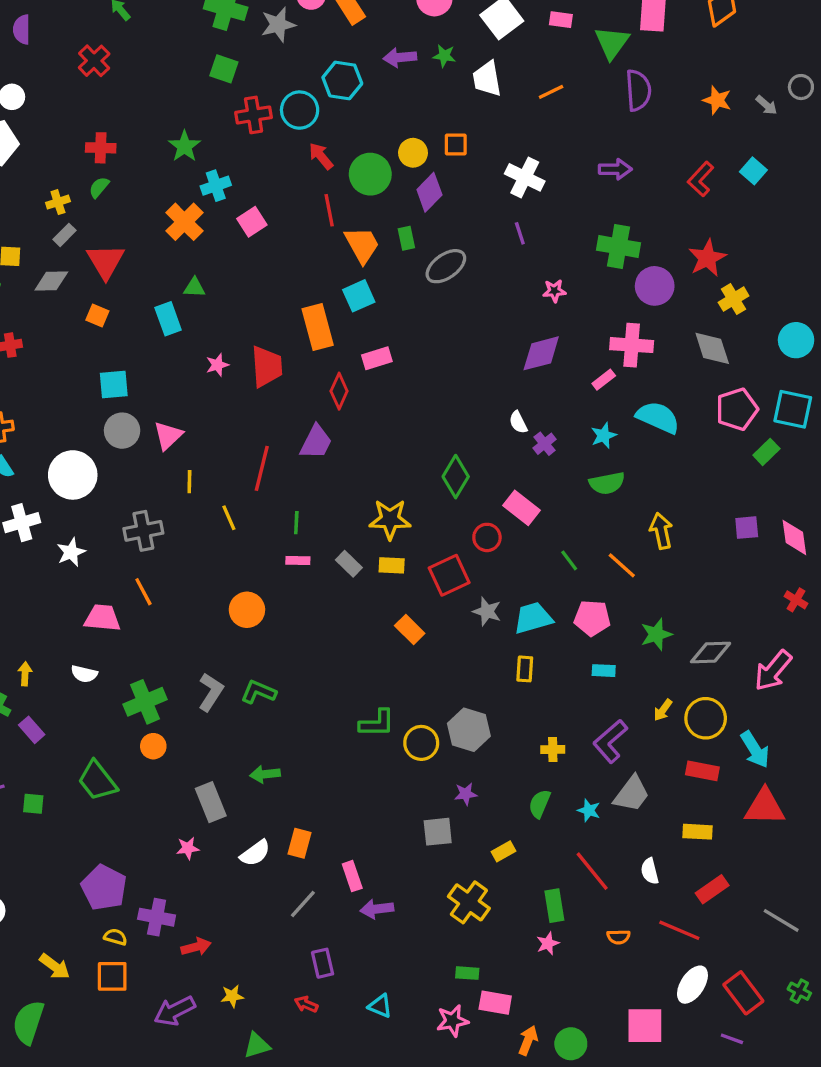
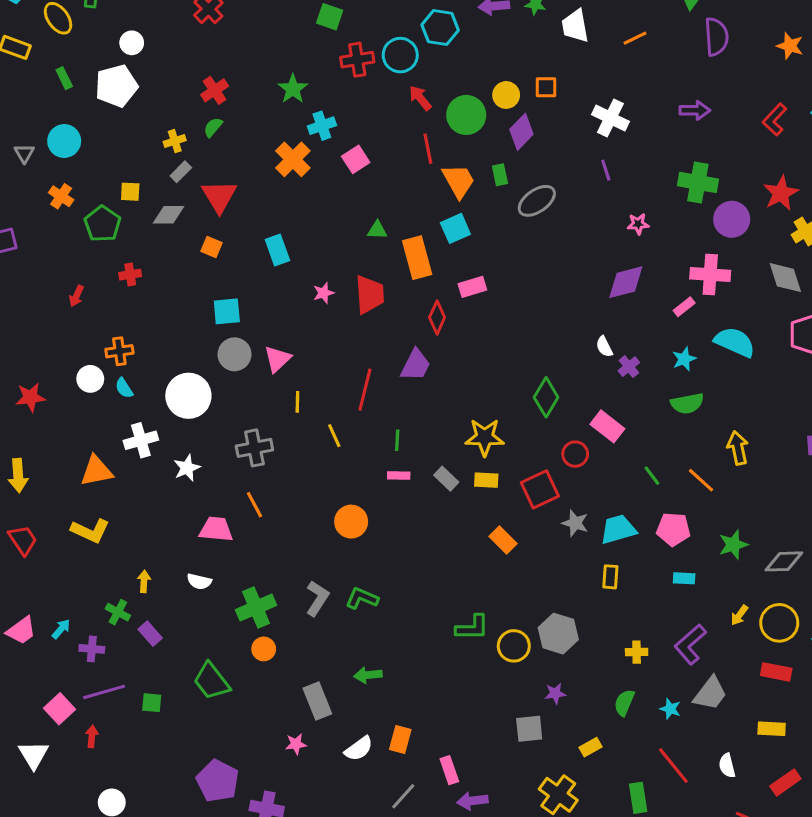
red cross: (101, 148) -> (215, 90), turned -36
green triangle: (194, 288) -> (377, 230), moved

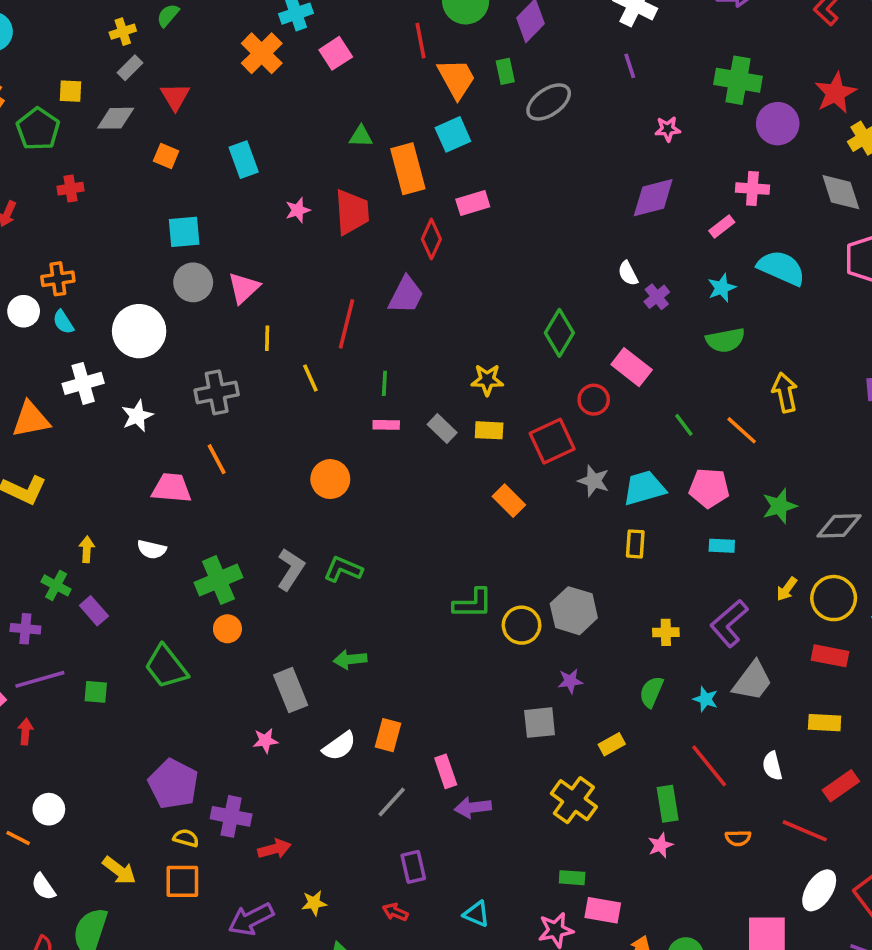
red triangle: (219, 196) -> (175, 97), size x0.7
pink cross: (710, 275) -> (752, 189), size x0.7
yellow star: (485, 437) -> (487, 380), size x0.7

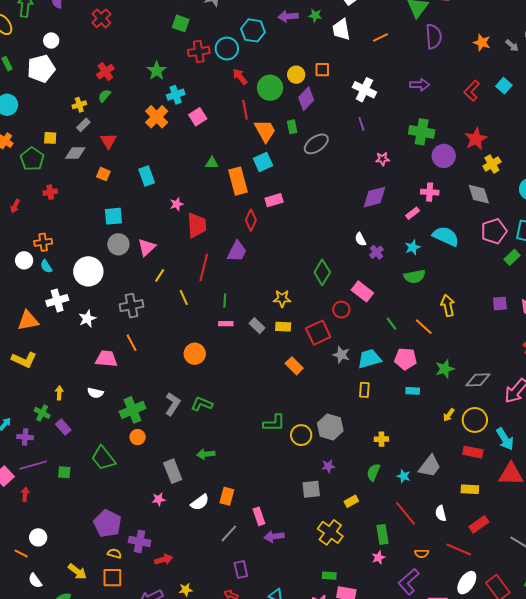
red trapezoid: (352, 212) -> (197, 225), moved
yellow line: (267, 338) -> (160, 275), turned 32
purple L-shape: (729, 623) -> (409, 582), moved

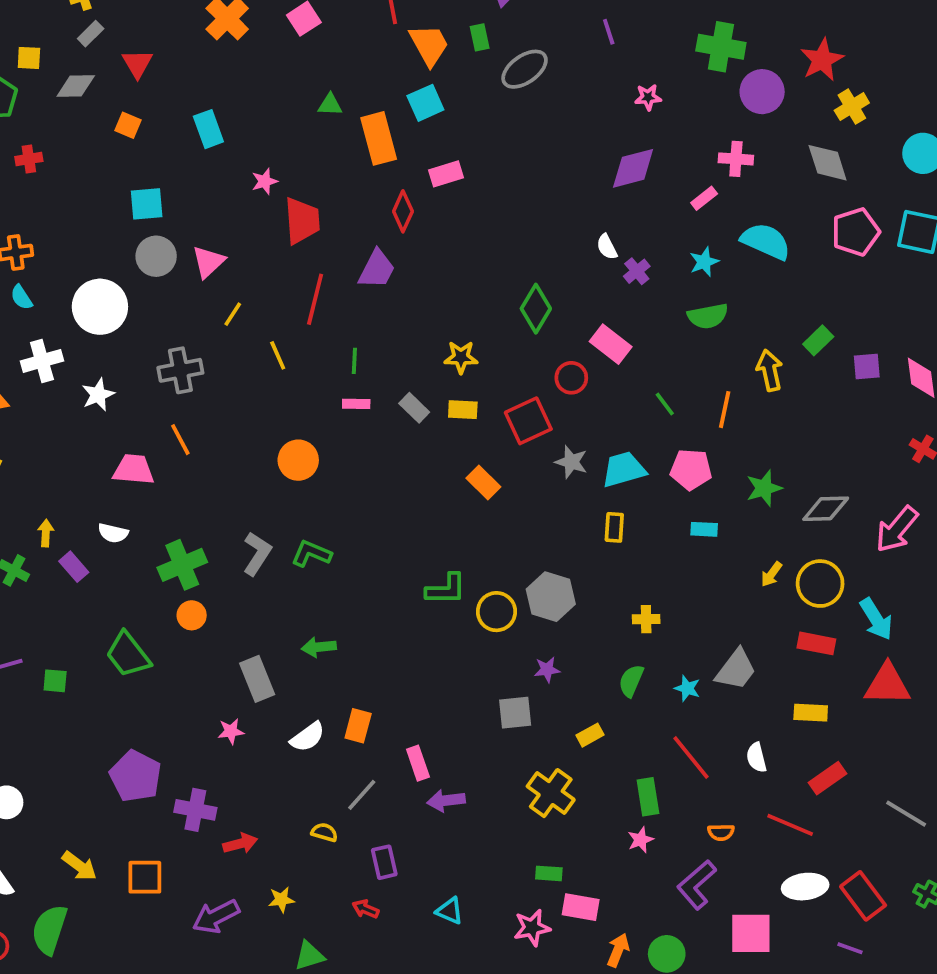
green rectangle: (512, 257) -> (818, 340), moved
orange line: (424, 327) -> (725, 410), turned 60
purple rectangle: (63, 427) -> (74, 567), moved
yellow semicircle: (114, 553) -> (324, 832), moved
white ellipse: (467, 583) -> (805, 887), turned 50

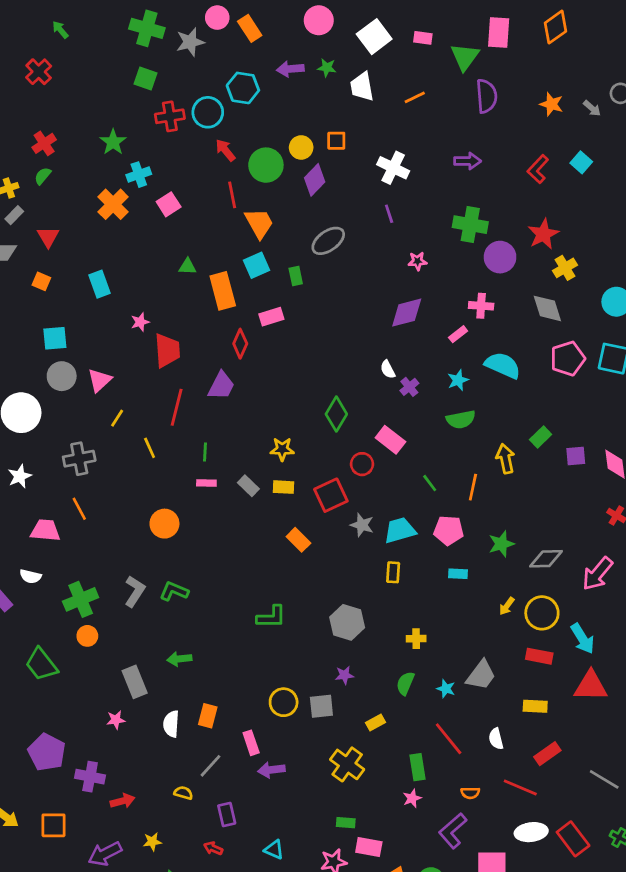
green rectangle: (480, 37) -> (296, 276), moved
yellow circle: (496, 612) -> (284, 702), moved
white semicircle: (308, 737) -> (171, 724), turned 130

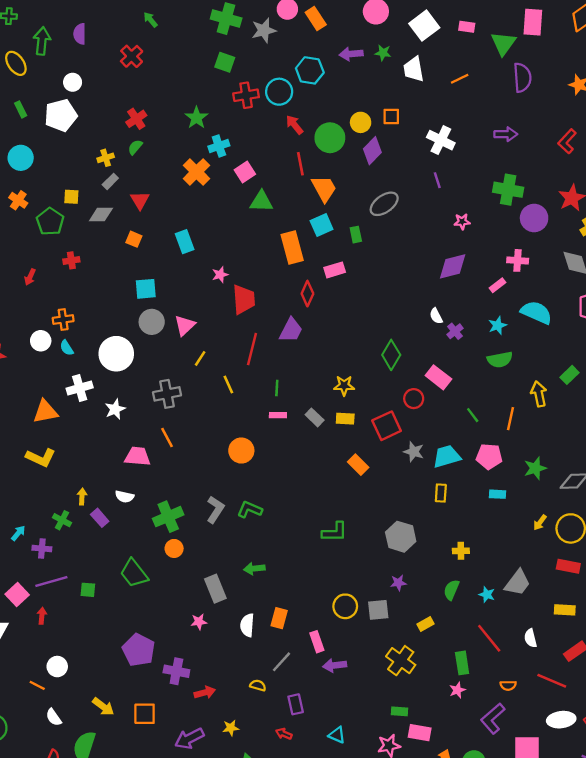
green triangle: (187, 267) -> (261, 201), moved, size x1.5

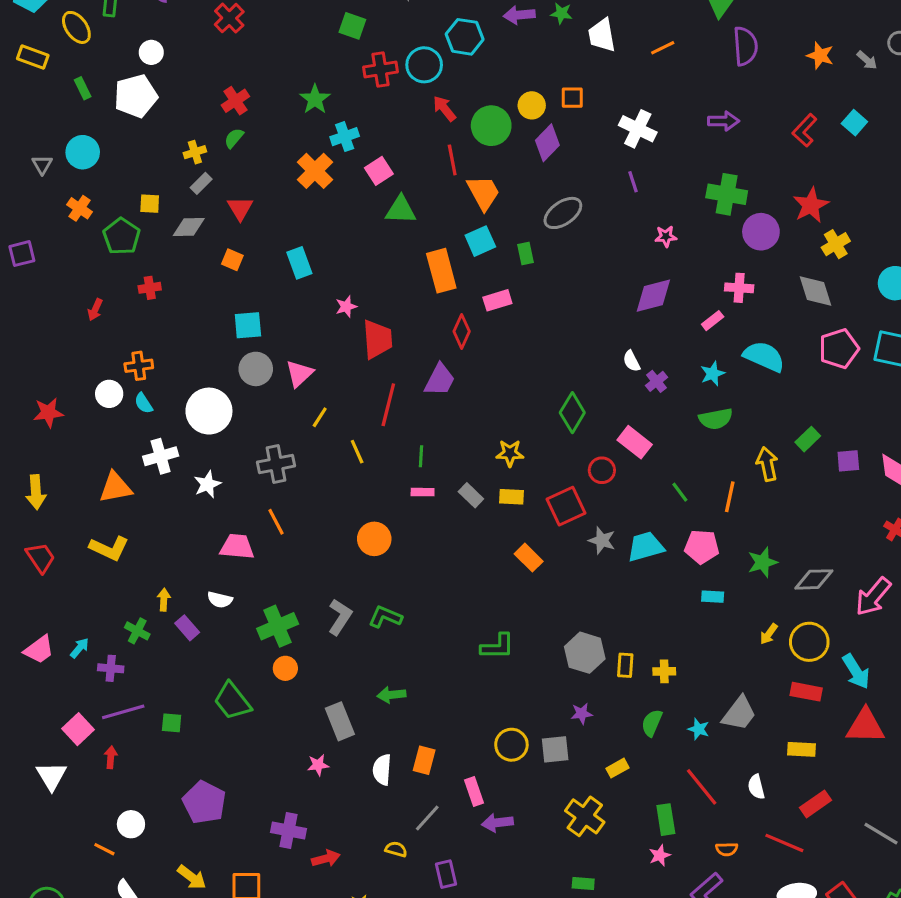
yellow rectangle: (441, 493) -> (625, 665), moved
purple pentagon: (139, 650) -> (204, 802), moved

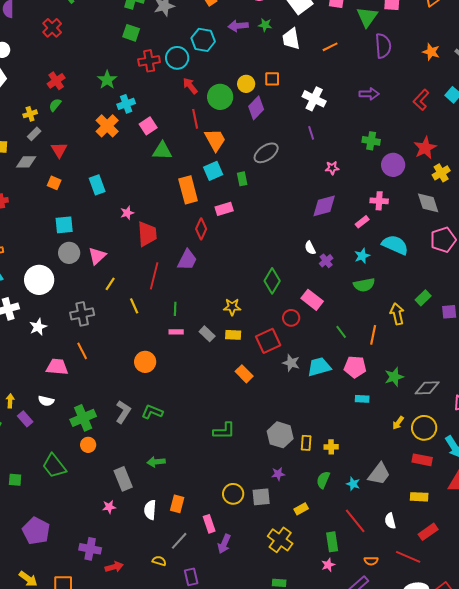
green cross: (727, 194) -> (371, 141), size x0.7
purple arrow: (497, 823) -> (224, 544), turned -60

